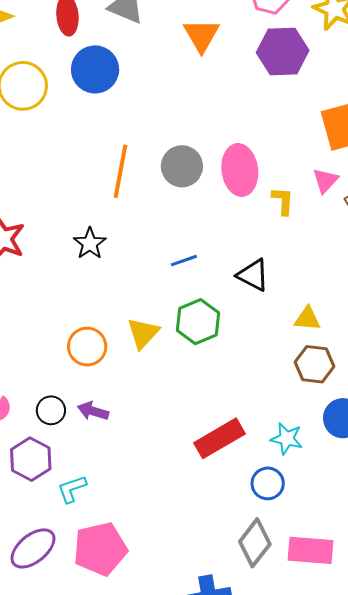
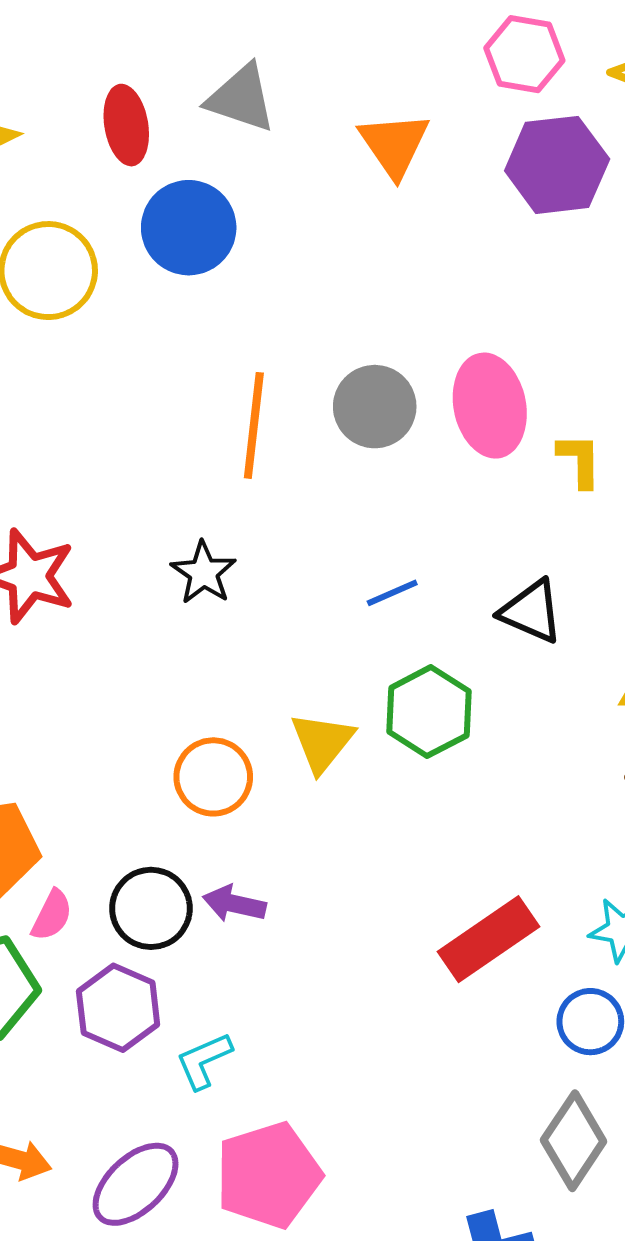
black circle: (51, 410) -> (151, 908), size x1.4

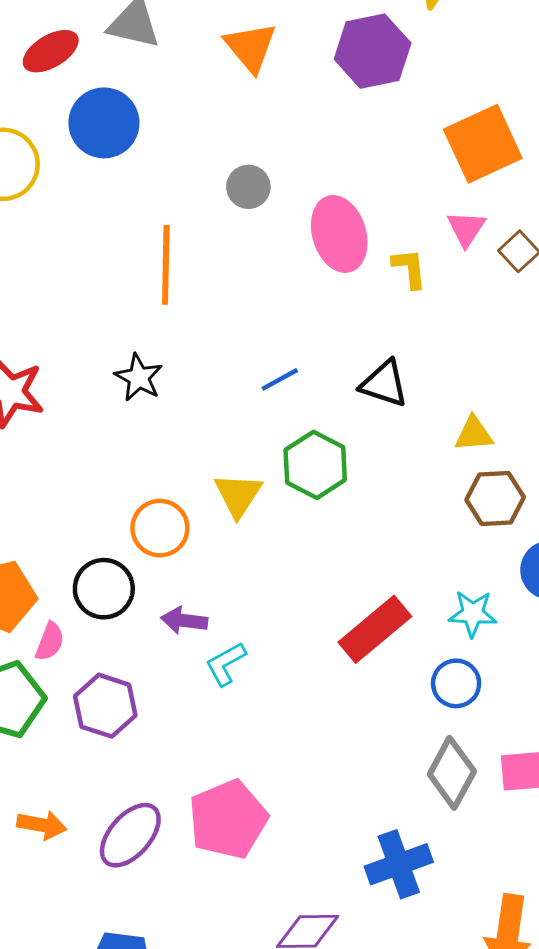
red ellipse: (126, 125) -> (51, 51), turned 74
gray circle: (375, 407) -> (248, 187), moved, size x0.7
black circle: (151, 908) -> (104, 589), moved
cyan L-shape: (204, 1061) -> (226, 664), moved

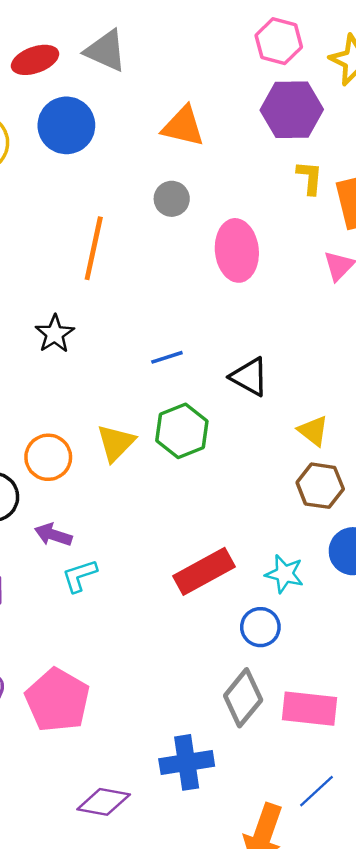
orange triangle: (251, 47) -> (183, 126), moved, turned -48
yellow L-shape: (409, 268) -> (310, 178), moved
yellow triangle: (474, 434) -> (313, 431), turned 32
pink pentagon: (228, 819) -> (57, 700), turned -30

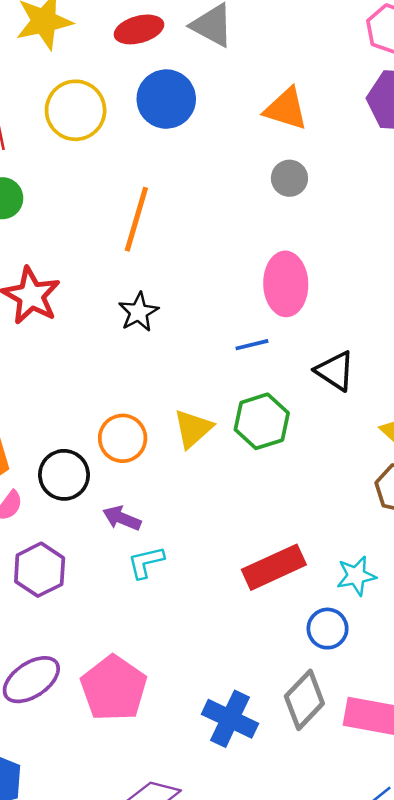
gray circle: (172, 199) -> (289, 178), moved
orange line: (94, 248) -> (136, 219), moved
pink ellipse: (237, 250) -> (286, 284), moved
cyan star: (284, 574) -> (356, 576), turned -30
blue cross: (187, 762) -> (230, 719), moved, turned 30

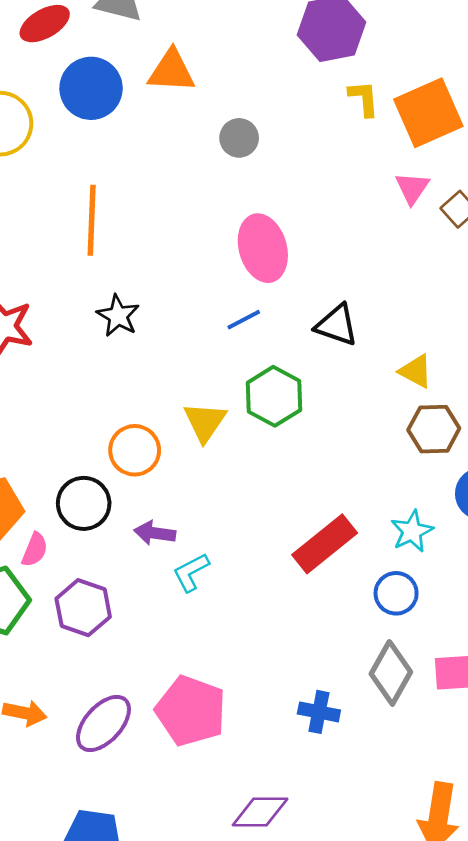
orange triangle: (286, 109) -> (171, 71), moved
blue cross: (230, 719) -> (319, 712), size x0.7

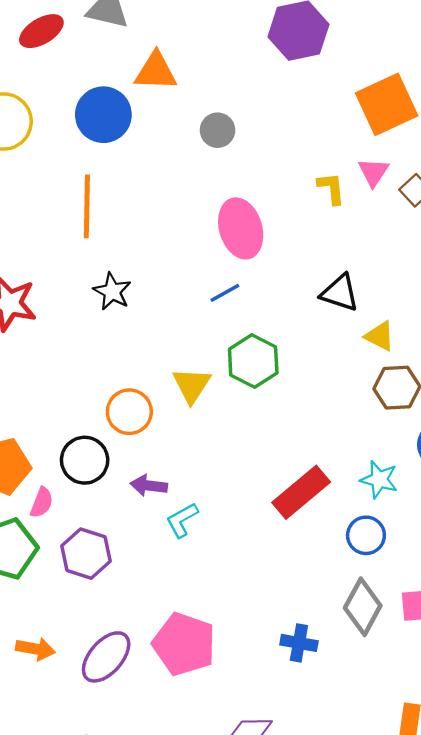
blue circle: (91, 88) -> (103, 115), moved
yellow L-shape: (364, 98) -> (331, 188), moved
black triangle: (337, 325) -> (340, 293), moved
cyan star: (412, 531) -> (379, 479), turned -30

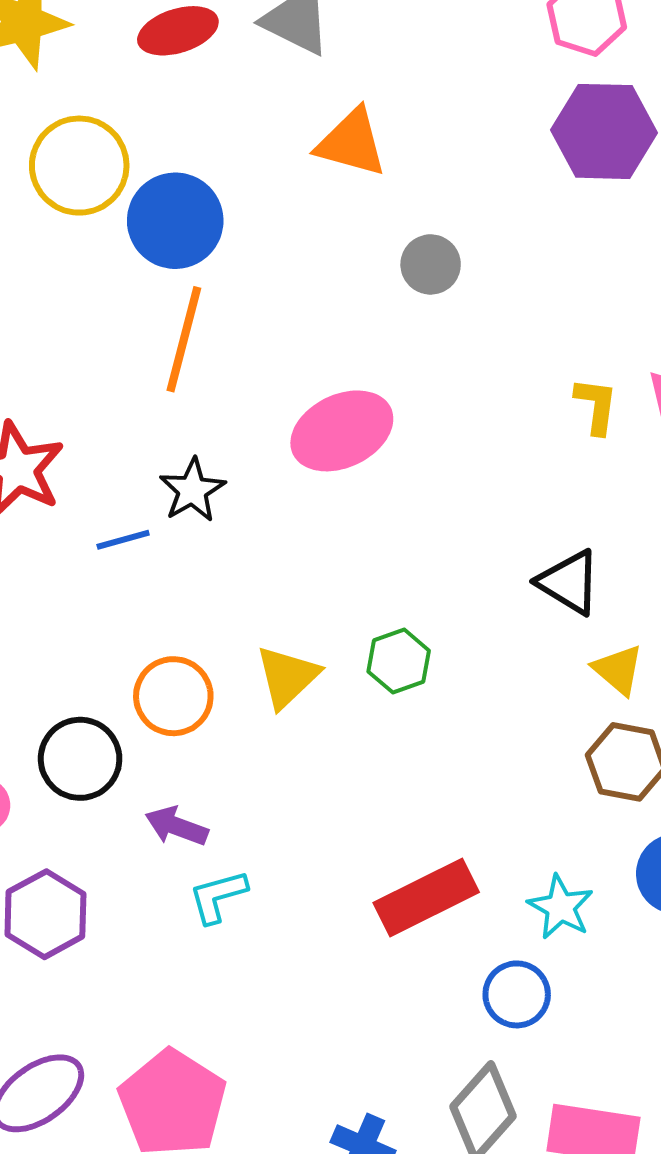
blue circle: (103, 115) -> (175, 221), moved
pink ellipse: (241, 228) -> (342, 431), moved, turned 68
blue line: (225, 293) -> (123, 540), moved
green hexagon: (253, 361) -> (399, 661), size x0.7

